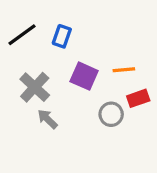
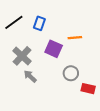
orange line: (124, 70) -> (75, 38), moved
red rectangle: (138, 98) -> (88, 89), moved, turned 32

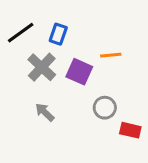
gray cross: (22, 56) -> (42, 67), moved

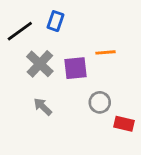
blue rectangle: (58, 34) -> (56, 21), moved
purple square: (79, 72) -> (75, 68), turned -30

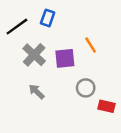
orange line: (105, 52) -> (91, 45), turned 63

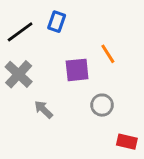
gray cross: (34, 55) -> (19, 74), moved
red rectangle: (107, 106) -> (127, 142), moved

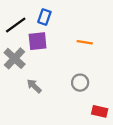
orange line: (108, 54) -> (85, 42), turned -49
purple square: (77, 70) -> (38, 41), moved

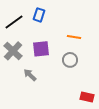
purple square: (38, 41) -> (41, 49), moved
gray circle: (80, 83) -> (70, 60), moved

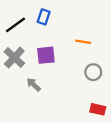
gray circle: (70, 60) -> (93, 72), moved

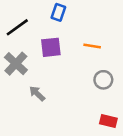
blue rectangle: (44, 17) -> (58, 12), moved
purple square: (46, 55) -> (51, 47), moved

